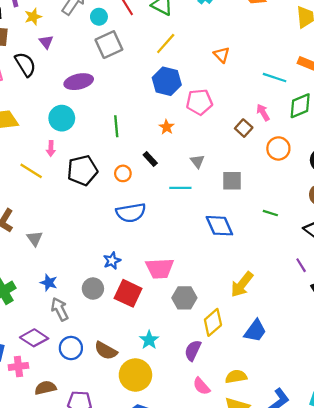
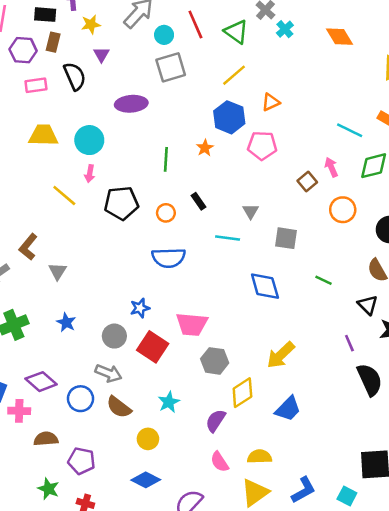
orange triangle: (222, 55) -> (271, 102), moved, turned 42
cyan circle: (62, 118) -> (89, 140), moved
orange star: (167, 127) -> (205, 148), moved
gray arrow: (60, 309) -> (108, 373), moved, turned 130
yellow circle: (135, 375) -> (148, 439), size x0.6

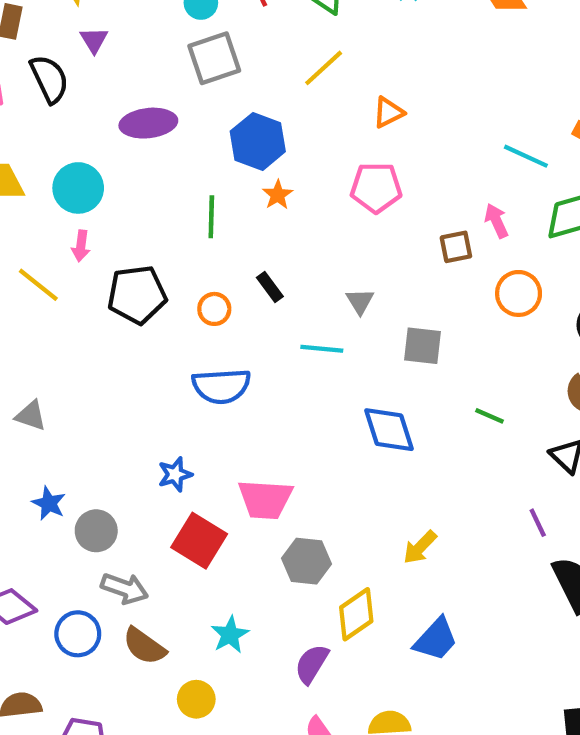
blue hexagon: (229, 117) -> (258, 141), moved
brown square: (307, 181) -> (456, 247), turned 30
gray triangle: (57, 271) -> (31, 416), turned -42
gray circle: (114, 336) -> (96, 531), moved
yellow arrow: (281, 355) -> (420, 547), size x0.7

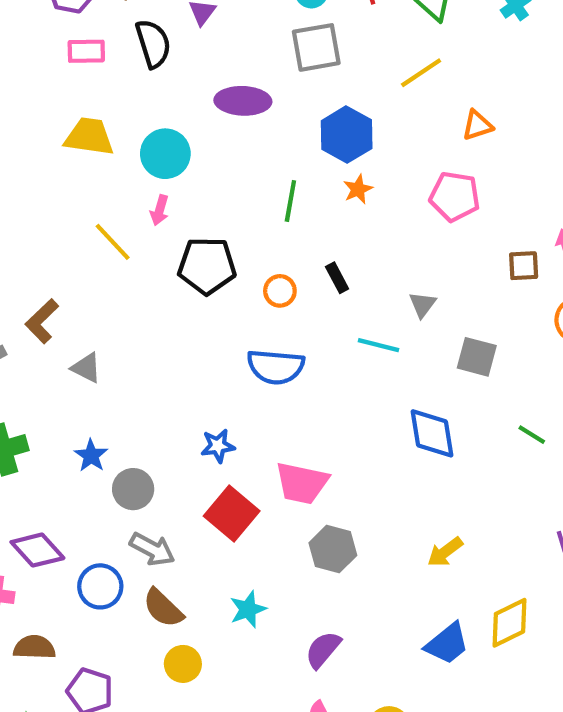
yellow diamond: (356, 614) -> (509, 623), moved
yellow circle: (196, 699) -> (183, 664), moved

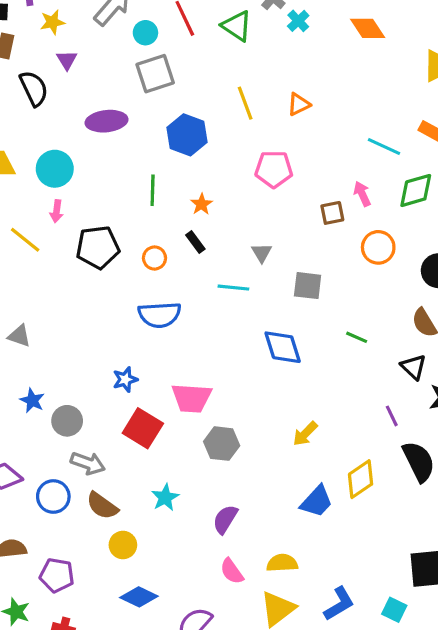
yellow line: (421, 73) -> (245, 103), moved, turned -68
orange triangle: (477, 125) -> (299, 104), moved
orange star: (358, 189) -> (201, 204), moved

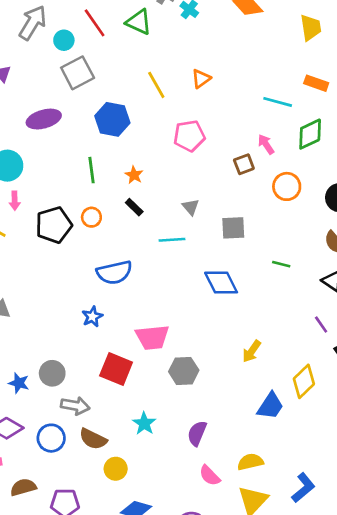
orange circle: (154, 258) -> (91, 217), moved
blue star: (125, 380) -> (92, 317), moved
blue star: (32, 400) -> (19, 383), moved

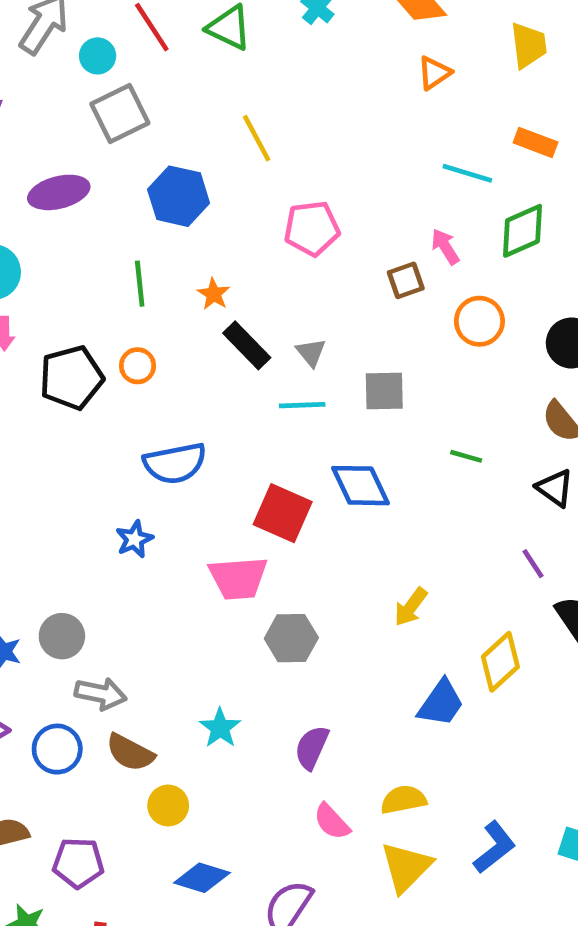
orange triangle: (201, 79) -> (434, 73), moved
black rectangle: (134, 207) -> (247, 345), moved, size x1.5
cyan line: (172, 240) -> (302, 405), moved
red square: (116, 369) -> (283, 513), moved

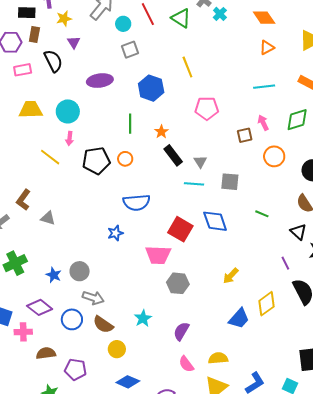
gray square: (120, 114) -> (130, 50), size x0.7
cyan line: (467, 173) -> (264, 87), moved, turned -30

